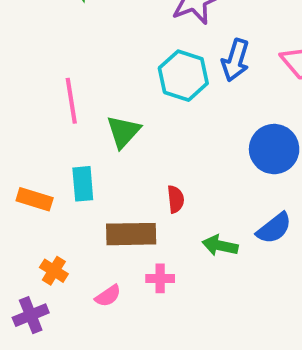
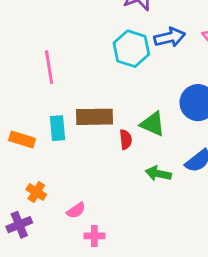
blue arrow: (235, 60) -> (170, 37), turned -120
green triangle: (123, 132) -> (153, 124), moved, turned -48
brown rectangle: (131, 234) -> (94, 117), moved
pink cross: (160, 278) -> (94, 236), moved

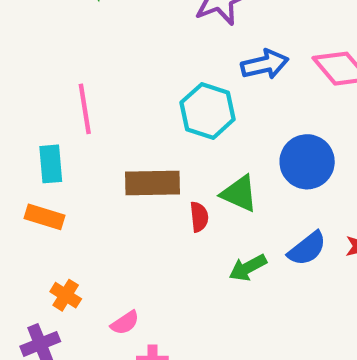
cyan hexagon: (131, 49) -> (208, 111), moved
cyan rectangle: (58, 128) -> (51, 164), moved
green arrow: (158, 174) -> (248, 268), turned -40

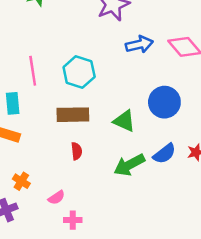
cyan hexagon: (208, 111) -> (79, 72), moved
red semicircle: (199, 217) -> (77, 151), moved
green arrow: (248, 268) -> (129, 165), size x1.4

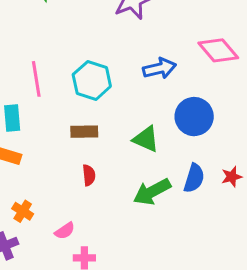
blue arrow: (139, 44) -> (160, 68), moved
brown rectangle: (73, 115) -> (84, 132), size x0.7
blue semicircle: (164, 154) -> (194, 178), turned -35

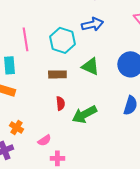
blue arrow: (160, 68) -> (92, 24), moved
green triangle: (146, 139) -> (90, 66), moved
green arrow: (152, 192) -> (84, 114), moved

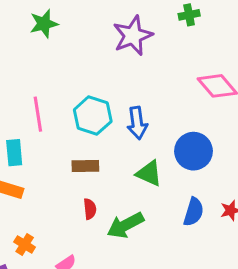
blue arrow: (92, 24) -> (137, 123), moved, turned 95
green triangle: (90, 66) -> (149, 173), moved

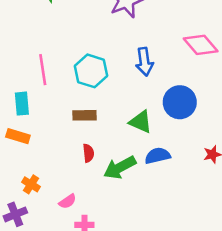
blue arrow: (137, 123) -> (145, 62), moved
blue semicircle: (193, 212) -> (158, 156), moved, turned -120

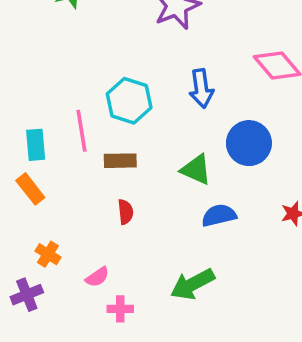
pink line: (43, 70) -> (81, 131), moved
orange rectangle: (18, 136) -> (30, 189), turned 35
green arrow: (120, 167) -> (193, 284), moved

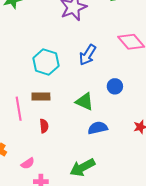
blue arrow: (201, 88) -> (88, 55), turned 40
pink line: (81, 131) -> (19, 109), moved
blue circle: (249, 143) -> (115, 86), size x0.6

